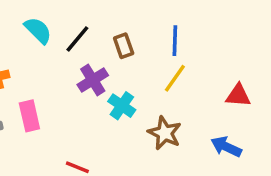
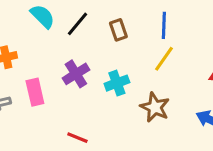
purple cross: (93, 80) -> (76, 74), moved
cyan cross: (122, 106) -> (117, 83), turned 35

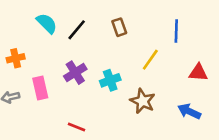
blue line: (164, 25) -> (176, 31), moved
brown rectangle: (118, 30) -> (119, 27), moved

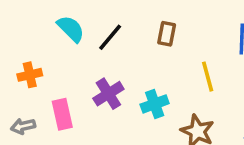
brown rectangle: (119, 27) -> (167, 34), turned 30
yellow line: (150, 60) -> (208, 77), turned -50

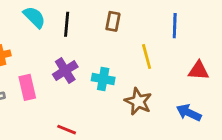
black line: (110, 37) -> (67, 24), turned -35
cyan cross: (155, 104) -> (103, 79), turned 30

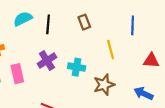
cyan semicircle: (34, 17) -> (23, 19), turned -72
brown rectangle: (113, 21) -> (84, 22), turned -32
brown star: (138, 101) -> (104, 85), turned 30

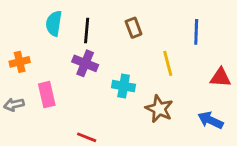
cyan semicircle: (23, 19) -> (54, 23), turned -54
purple cross: (47, 61) -> (85, 63), moved, turned -36
brown star: (104, 85) -> (159, 109), turned -30

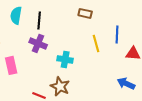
brown rectangle: (134, 28) -> (85, 13), moved, turned -56
blue line: (196, 32) -> (117, 34), moved
brown star: (159, 109) -> (60, 86), moved

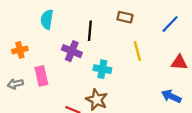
black line: (39, 20) -> (90, 31), moved
blue line: (117, 34) -> (170, 24), moved, turned 42

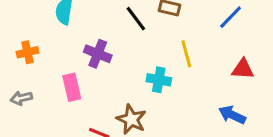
black line: (90, 31) -> (136, 19), moved, turned -42
cyan cross: (102, 69) -> (159, 80), moved
pink rectangle: (41, 76) -> (72, 87), moved

